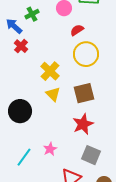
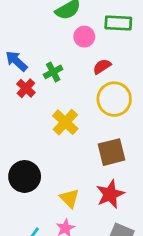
green cross: (32, 14) -> (53, 72), moved
yellow triangle: (53, 94) -> (69, 198), moved

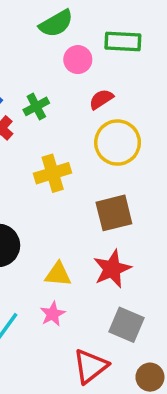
yellow cross: (65, 122) -> (53, 173), turned 30
yellow triangle: (69, 198) -> (58, 274), turned -40

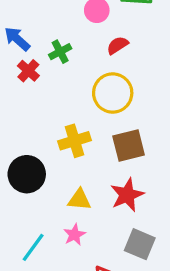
yellow circle: (118, 143) -> (113, 93), moved
yellow cross: (53, 173) -> (74, 141), moved

